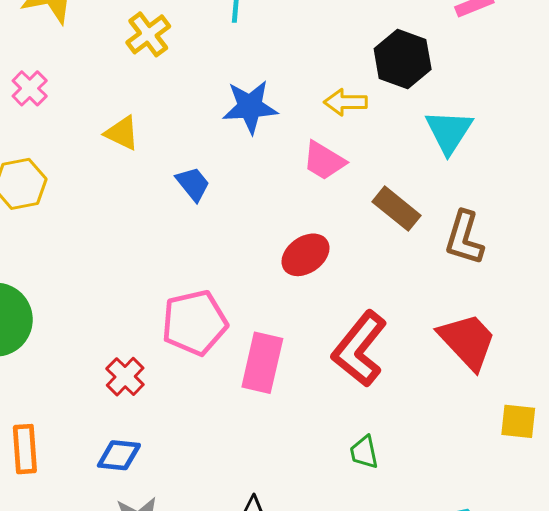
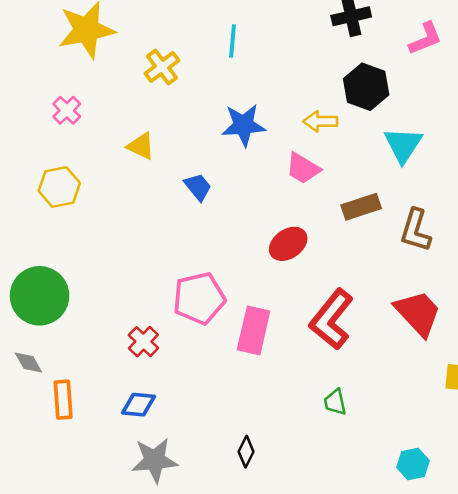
brown rectangle: (396, 209) -> (361, 207), turned -57

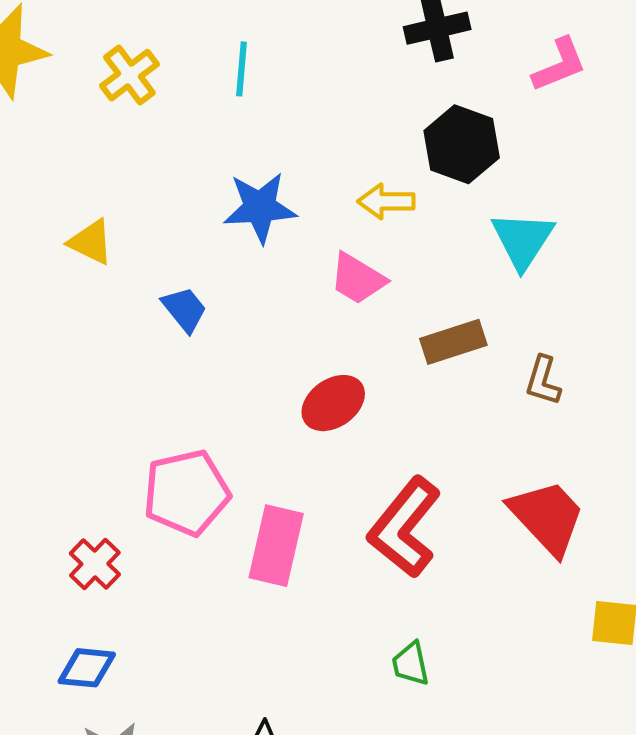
yellow cross: (162, 67) -> (129, 75), moved
brown L-shape: (416, 230) -> (543, 381), size x0.7

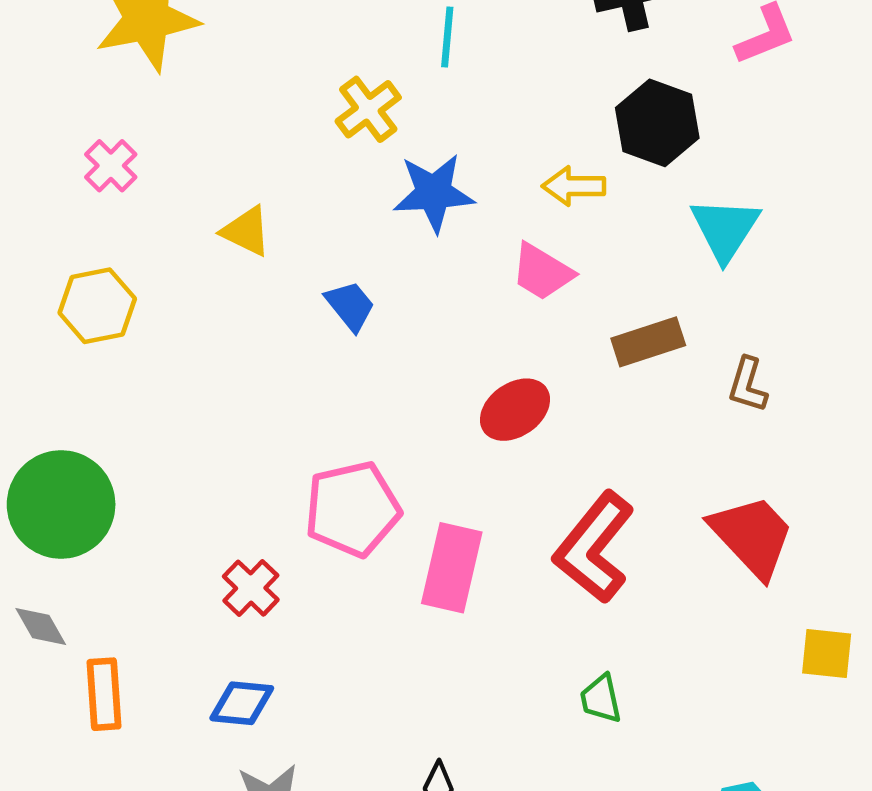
cyan line: (242, 69) -> (447, 37), moved
yellow cross: (129, 75) -> (368, 109), moved

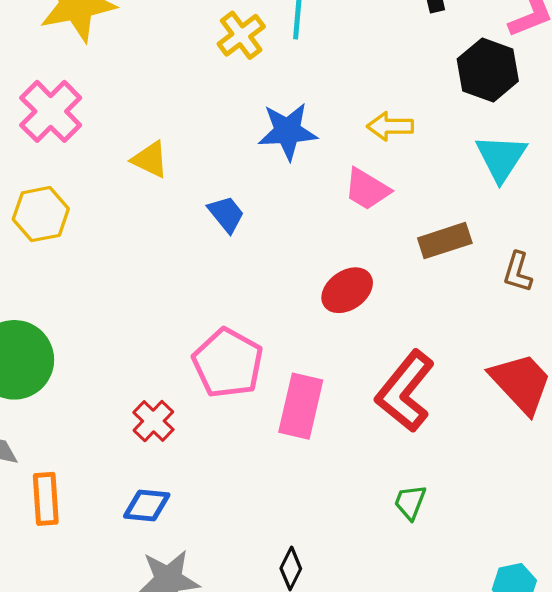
yellow cross: (368, 109) -> (241, 35), moved
black hexagon: (657, 123) -> (488, 70), moved
pink cross: (111, 166) -> (51, 111), size x1.6
pink pentagon: (352, 509) -> (228, 363), turned -30
green trapezoid: (601, 699) -> (410, 502), turned 33

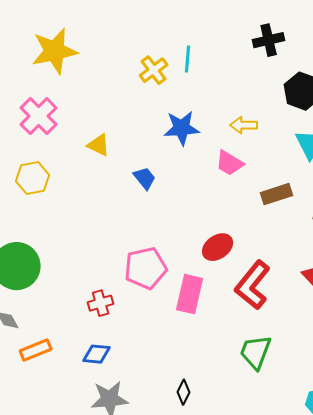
red ellipse: (347, 290) -> (218, 247), moved
pink pentagon: (228, 363) -> (146, 268), turned 30
red cross: (153, 421) -> (101, 303), turned 30
orange rectangle: (46, 499) -> (36, 350), turned 72
green trapezoid: (410, 502) -> (256, 352), size x1.6

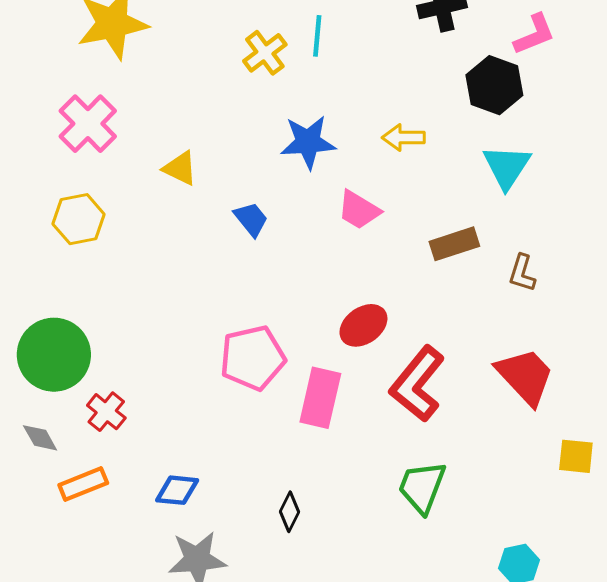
pink trapezoid: (230, 163) -> (359, 210), moved
red cross: (101, 303) -> (106, 412), moved, turned -35
black diamond: (184, 392) -> (290, 512), moved

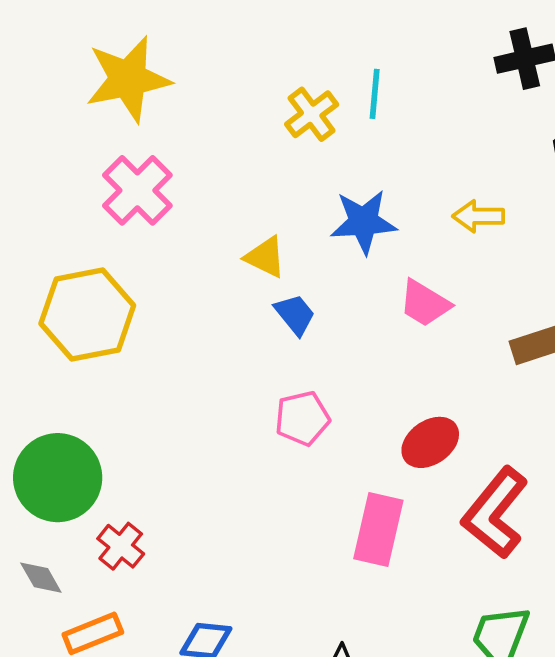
pink cross: (88, 124) -> (137, 190), moved
yellow triangle: (180, 168) -> (265, 257), moved
yellow hexagon: (79, 219) -> (87, 314), size x1.5
pink pentagon: (253, 358) -> (302, 418), moved, size x0.7

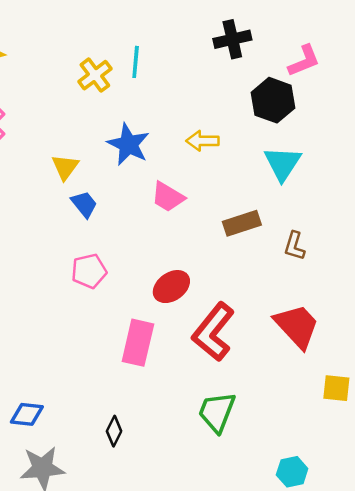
blue star: (363, 222) -> (128, 144), turned 30
yellow triangle: (265, 257) -> (65, 167), turned 40

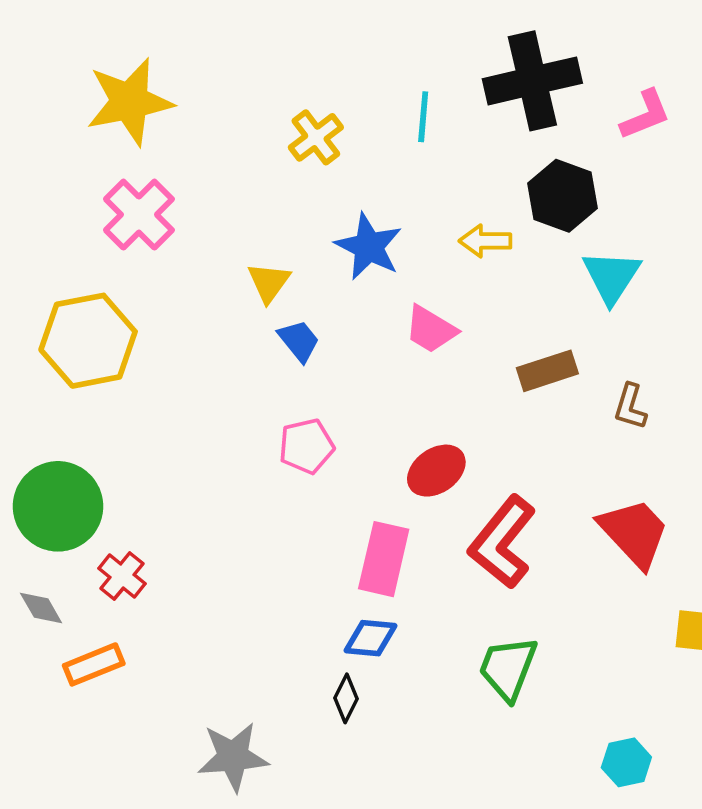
black cross: (232, 39) -> (532, 81), size x1.6
cyan line: (136, 62) -> (423, 117), moved
black hexagon: (273, 100) -> (562, 196), moved
blue diamond: (27, 414) -> (370, 638), moved

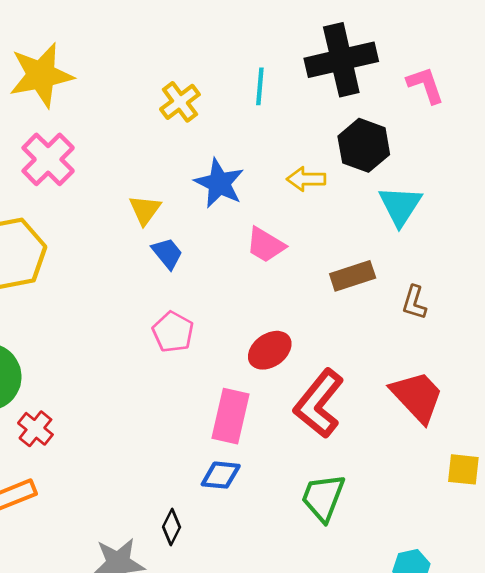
pink L-shape: (645, 115) -> (425, 85), turned -87
pink pentagon: (306, 446) -> (173, 332), turned -30
black diamond: (346, 698) -> (172, 527), moved

